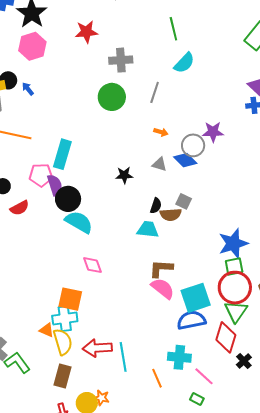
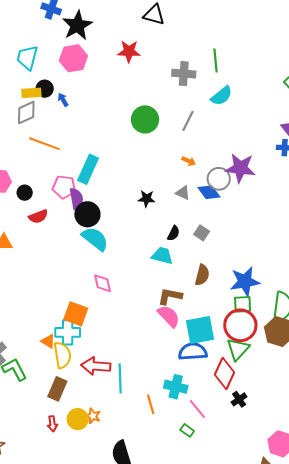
gray cross: (121, 60) -> (184, 74), moved
purple star: (213, 132) -> (240, 168), size x1.4
brown semicircle: (171, 215) -> (202, 275), moved, turned -80

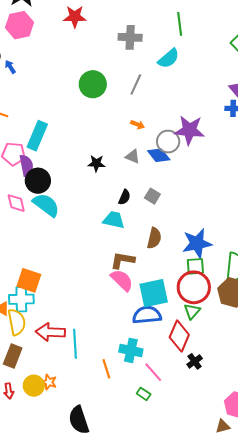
green line: (216, 60) -> (180, 24), moved
pink diamond: (103, 283) -> (16, 203), moved
green triangle: (238, 349) -> (192, 311), size x0.7

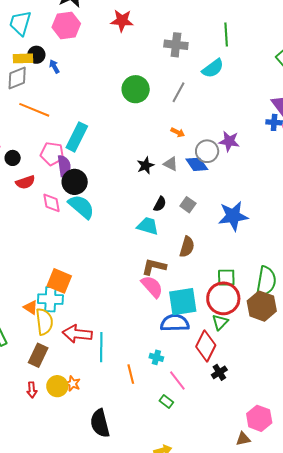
purple star: (189, 130) -> (229, 141), size x0.7
black star: (96, 163) -> (145, 165), moved, turned -30
blue star: (197, 243) -> (233, 216), moved
cyan cross: (131, 350) -> (156, 357), size x0.6

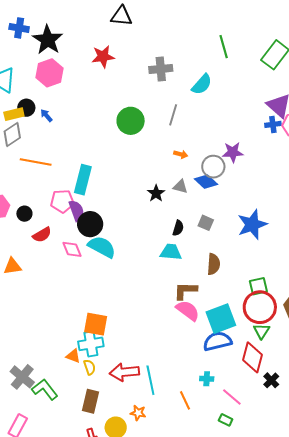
green line: (226, 35) -> (224, 47), moved
yellow semicircle: (44, 322) -> (90, 367), size x0.6
orange star: (73, 384) -> (138, 413), moved

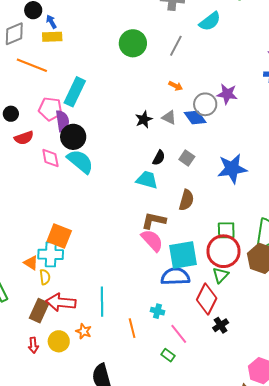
yellow rectangle: (14, 114) -> (52, 37), moved
red arrow: (124, 372) -> (61, 302), moved

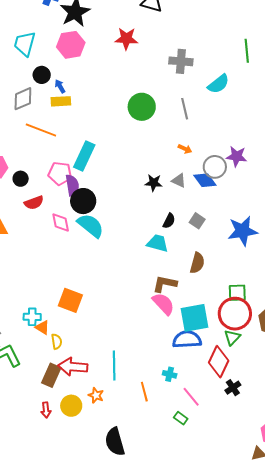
gray line: (176, 46) -> (185, 109), turned -40
black star: (144, 119) -> (154, 183), turned 30
cyan cross: (51, 254) -> (32, 317), moved, size x0.7

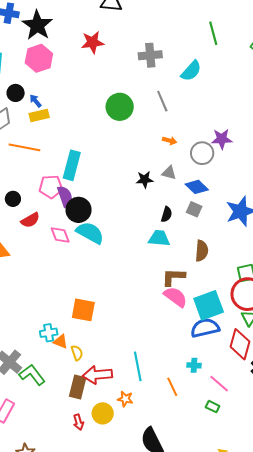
blue diamond: (205, 180) -> (197, 187), moved

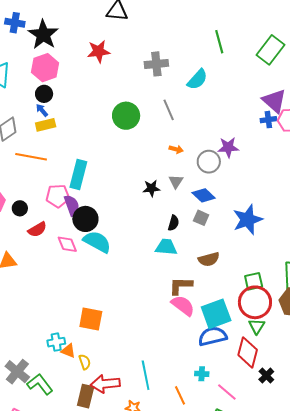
black circle: (16, 93) -> (44, 94), moved
gray triangle: (169, 173) -> (176, 181), turned 49
brown semicircle: (202, 251) -> (209, 259), turned 70

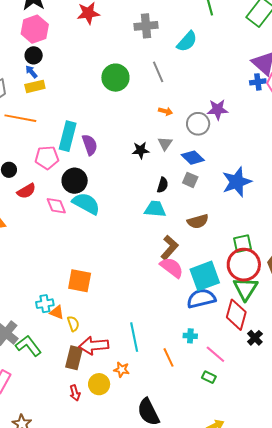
purple semicircle: (72, 205) -> (90, 145), moved
brown L-shape: (181, 286) -> (169, 248), turned 130
green triangle: (257, 326) -> (245, 289), size x1.5

